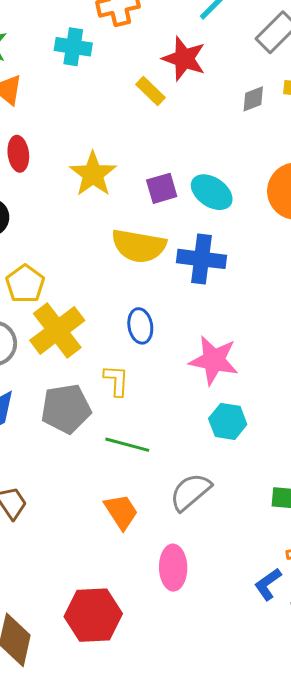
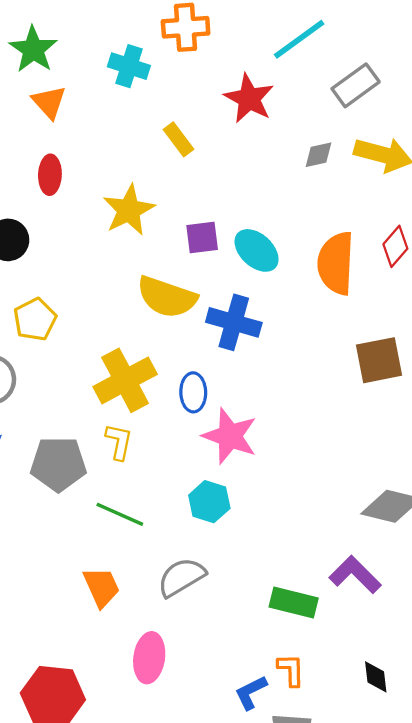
yellow rectangle: (150, 91) -> (178, 139), moved
blue ellipse: (140, 326) -> (193, 392), moved
yellow cross: (57, 330) -> (125, 380), moved
cyan hexagon: (228, 421) -> (209, 502), moved

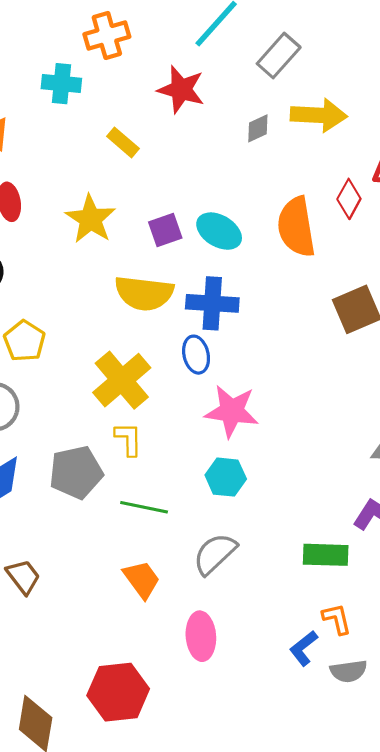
blue ellipse: (193, 392) -> (196, 355), moved

